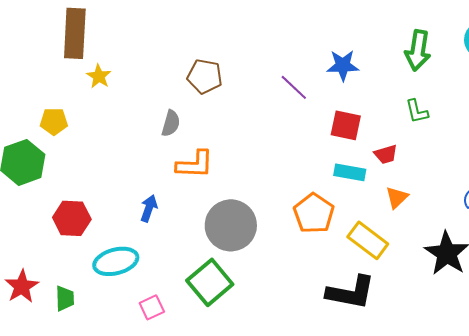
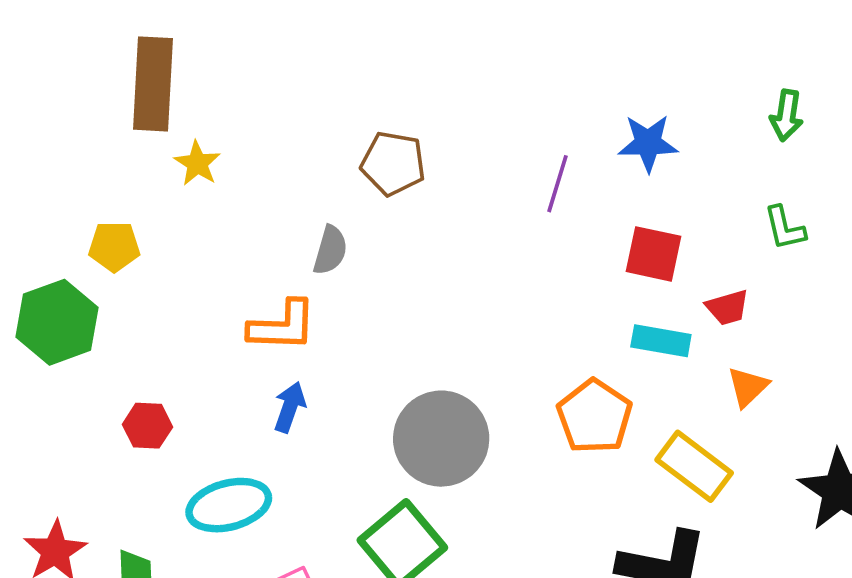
green arrow: (418, 50) -> (787, 115), size x0.7
purple line: (294, 87) -> (557, 184), turned 64
orange L-shape: (195, 164) -> (282, 326), moved
red hexagon: (72, 218) -> (147, 426), size x0.7

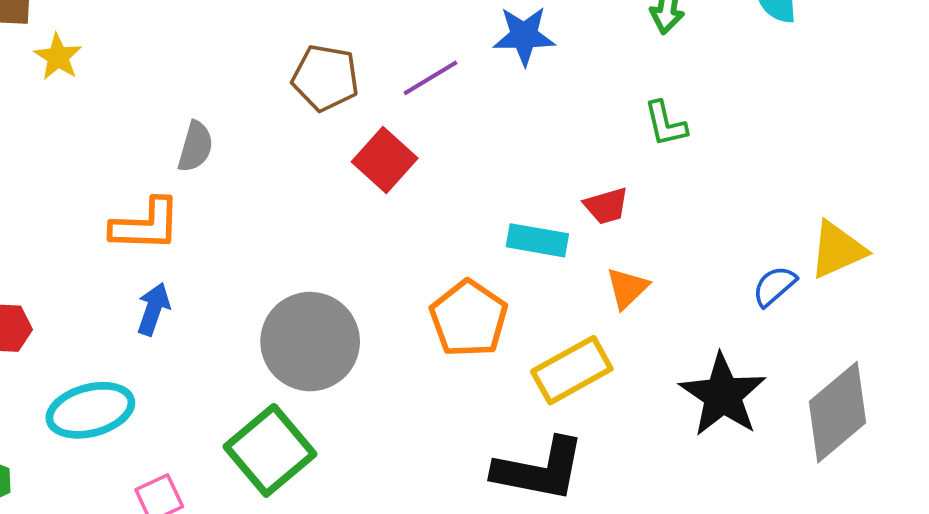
brown pentagon: (393, 163) -> (325, 78), moved
purple line: (557, 184) -> (430, 78), turned 42
red square: (654, 254) -> (385, 160), moved, turned 30
yellow rectangle: (694, 466) -> (572, 370), turned -66

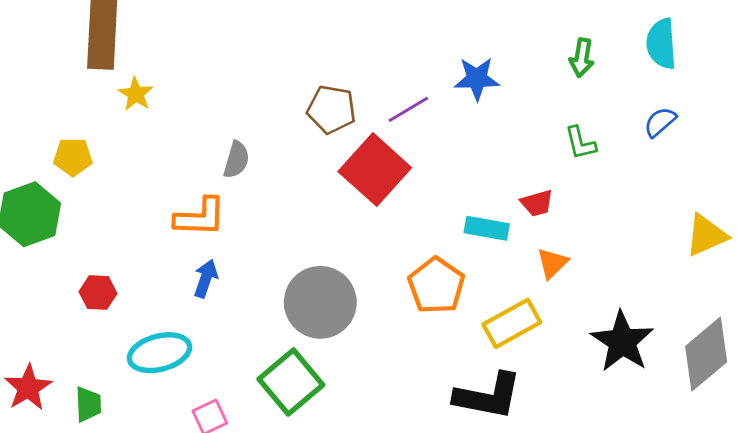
red square: (385, 160) -> (375, 170), size x1.5
blue semicircle: (774, 286) -> (660, 122), moved

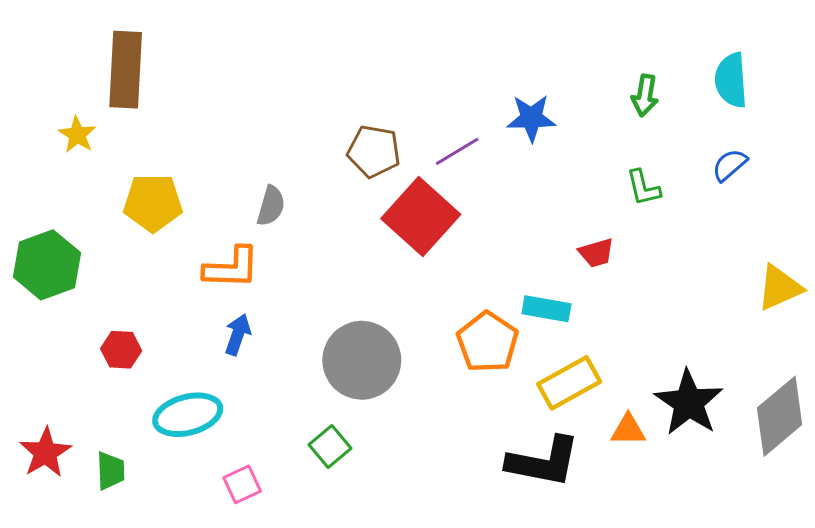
yellow star: (136, 94) -> (77, 135), moved
yellow pentagon: (73, 157) -> (153, 203), moved, size x1.4
cyan rectangle: (487, 228) -> (546, 309), moved
orange triangle: (552, 263) -> (628, 430), moved, turned 44
green square: (291, 382) -> (330, 447), size x0.6

